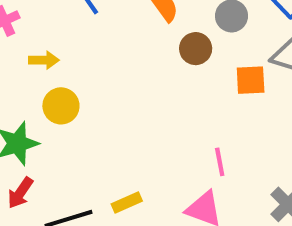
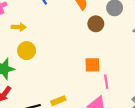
orange square: (251, 80) -> (92, 65), moved

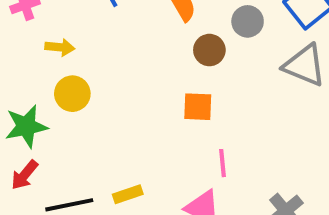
orange square: (92, 65) -> (198, 107), moved

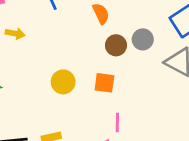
gray circle: (248, 21) -> (143, 39), moved
yellow circle: (72, 94) -> (63, 82), moved

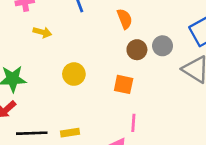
yellow circle: (63, 82) -> (74, 74), moved

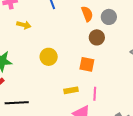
gray circle: (163, 46) -> (109, 17), moved
yellow rectangle: (70, 133) -> (71, 90), moved

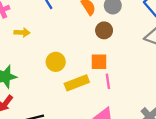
yellow rectangle: (71, 90) -> (77, 83), moved, size x1.5
pink line: (95, 94) -> (108, 81), moved

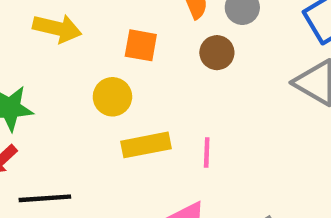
yellow arrow: (22, 32) -> (57, 28), size x1.5
orange square: (99, 62) -> (141, 45), moved

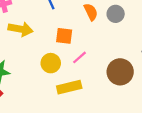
brown circle: (217, 53) -> (120, 72), moved, size x1.5
pink line: (207, 152) -> (79, 57), moved, turned 49

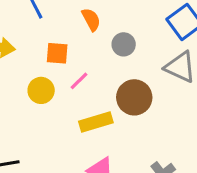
gray circle: (116, 14) -> (124, 44), moved
yellow rectangle: (69, 87) -> (96, 122), moved

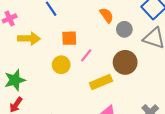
orange semicircle: (91, 19) -> (107, 15), moved
gray circle: (124, 44) -> (124, 29), moved

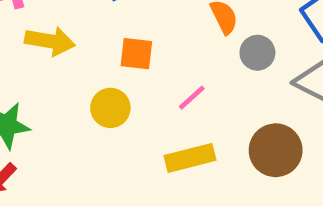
pink line: (86, 55) -> (192, 98), moved
brown circle: (125, 62) -> (276, 150), moved

